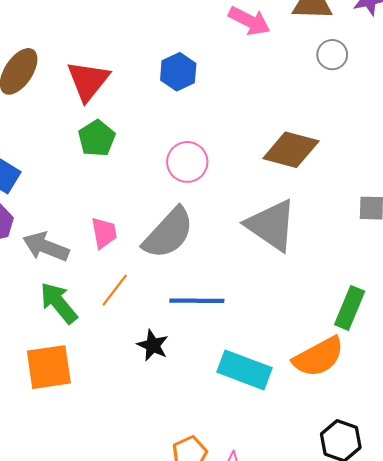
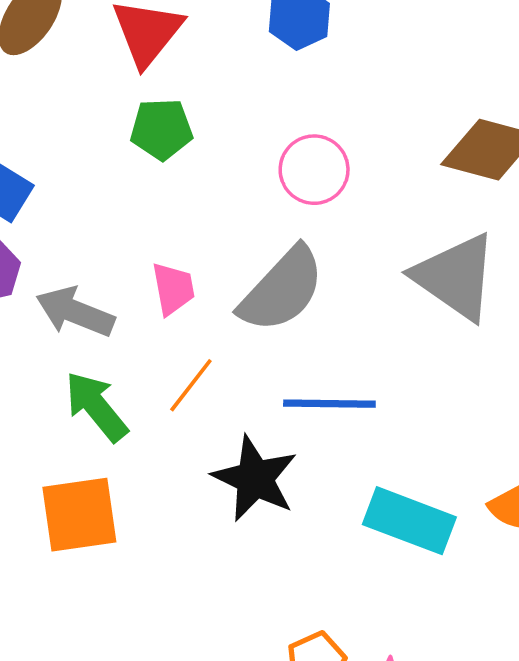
green pentagon: (97, 138) -> (161, 129), turned 30
black star: (153, 345) -> (255, 479), size x1.6

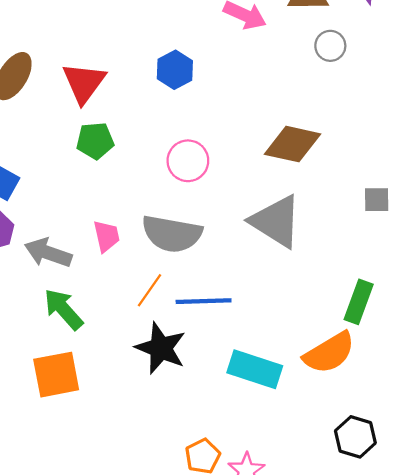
gray semicircle: (282, 290) -> (172, 234), turned 60
orange line: (191, 385) -> (150, 290), moved

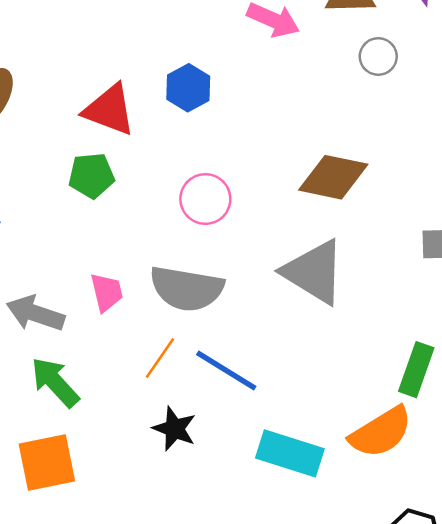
red triangle: (84, 83) -> (109, 110), moved, turned -45
blue line: (204, 301) -> (226, 371), turned 34
black star: (161, 348) -> (174, 429), size x0.7

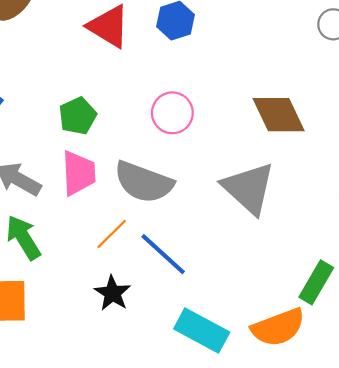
green pentagon: (91, 176) -> (78, 116), moved, turned -30
brown diamond: (333, 177) -> (279, 115), turned 42
pink trapezoid: (107, 292) -> (79, 173), size x1.4

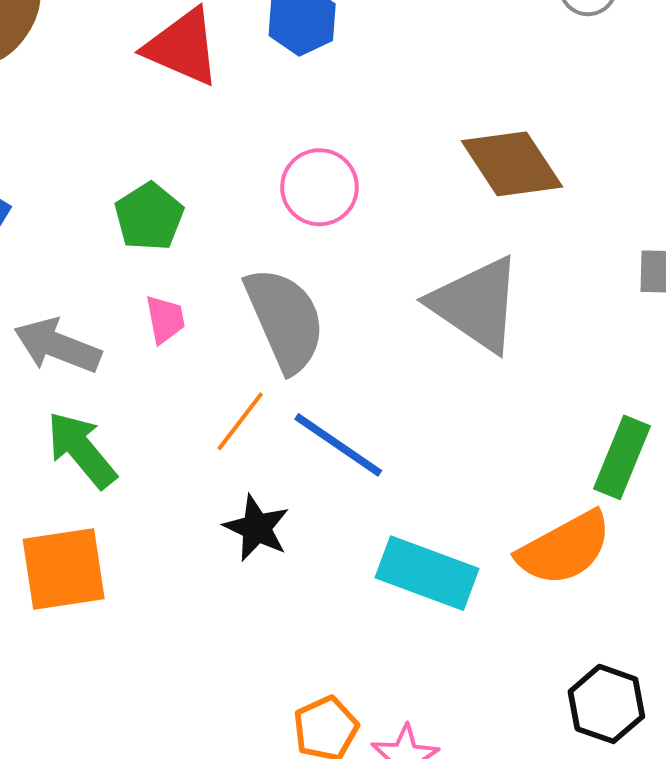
pink trapezoid: (79, 173) -> (165, 319), size x0.6
gray semicircle: (144, 182) -> (285, 320), turned -126

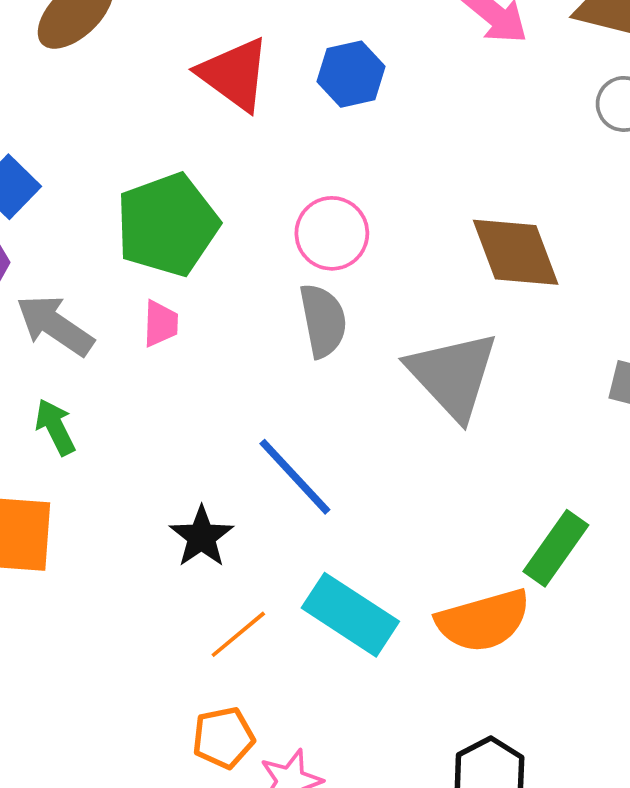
green pentagon: (149, 217) -> (167, 225), size x1.6
gray semicircle: (285, 320) -> (323, 321), moved, size x0.7
orange line: (240, 421) -> (238, 634), moved
green arrow: (81, 450) -> (55, 427), size x0.7

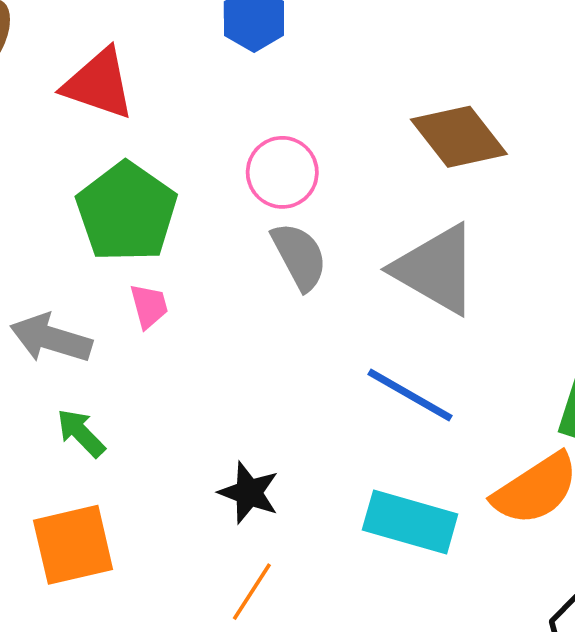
red triangle: (234, 74) -> (99, 84), moved
blue line: (295, 477) -> (410, 395), moved
orange line: (238, 634) -> (252, 592), moved

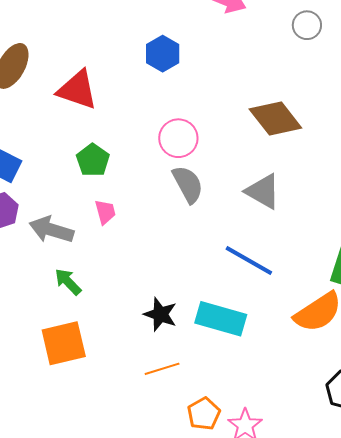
green pentagon: (127, 212) -> (93, 160), size x0.6
gray triangle: (436, 269) -> (263, 191), size x0.7
cyan rectangle: (410, 522) -> (221, 319), moved
orange line: (252, 592) -> (162, 369), turned 40

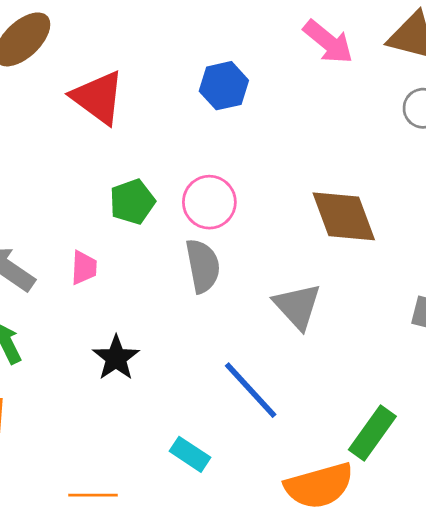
green pentagon: (93, 160) -> (132, 202), moved
black star: (160, 314) -> (116, 358), moved
cyan rectangle: (221, 319) -> (190, 454), size x0.6

